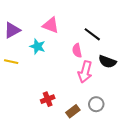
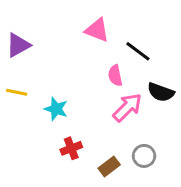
pink triangle: (51, 25) -> (97, 30), moved
cyan star: (37, 46) -> (56, 109), moved
pink arrow: (85, 72) -> (127, 107), turned -150

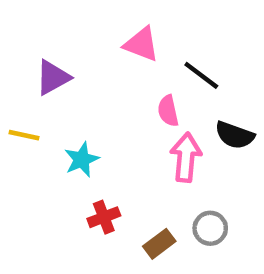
purple triangle: (18, 45) -> (53, 77), moved
pink arrow: (127, 107) -> (186, 157), turned -40
cyan star: (56, 109) -> (82, 160), turned 30

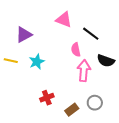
cyan star: (82, 160) -> (37, 62), moved

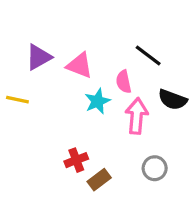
pink triangle: (64, 20) -> (79, 65), moved
cyan star: (37, 62) -> (97, 101), moved
brown rectangle: (72, 110) -> (99, 180), moved

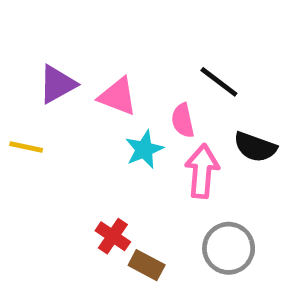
red cross: (76, 160) -> (113, 236), turned -35
gray circle: (155, 168) -> (229, 248), size x1.4
brown rectangle: (99, 180) -> (147, 265), turned 65

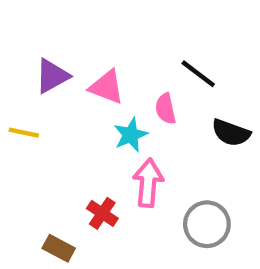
pink arrow: (202, 171) -> (148, 183), moved
brown rectangle: (147, 265) -> (59, 248), moved

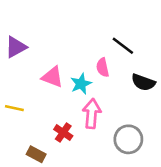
purple triangle: (52, 76) -> (16, 47), moved
pink triangle: (107, 87) -> (52, 77), moved
yellow line: (24, 133) -> (14, 108), moved

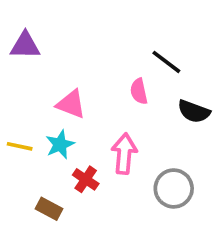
purple triangle: (16, 47) -> (25, 45), moved, turned 30
cyan star: (81, 84) -> (60, 144), moved

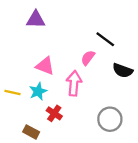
purple triangle: (25, 45) -> (36, 20), moved
pink semicircle: (139, 91) -> (88, 58), turned 49
pink arrow: (124, 154) -> (74, 83), moved

